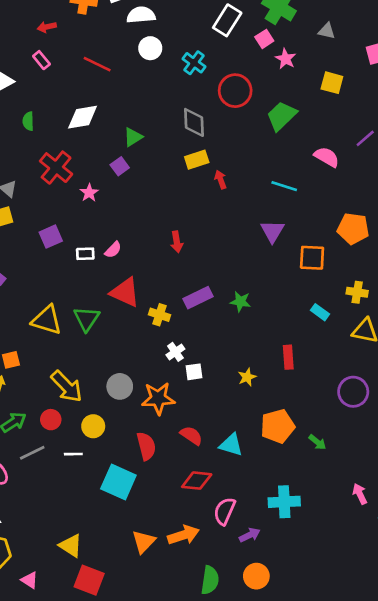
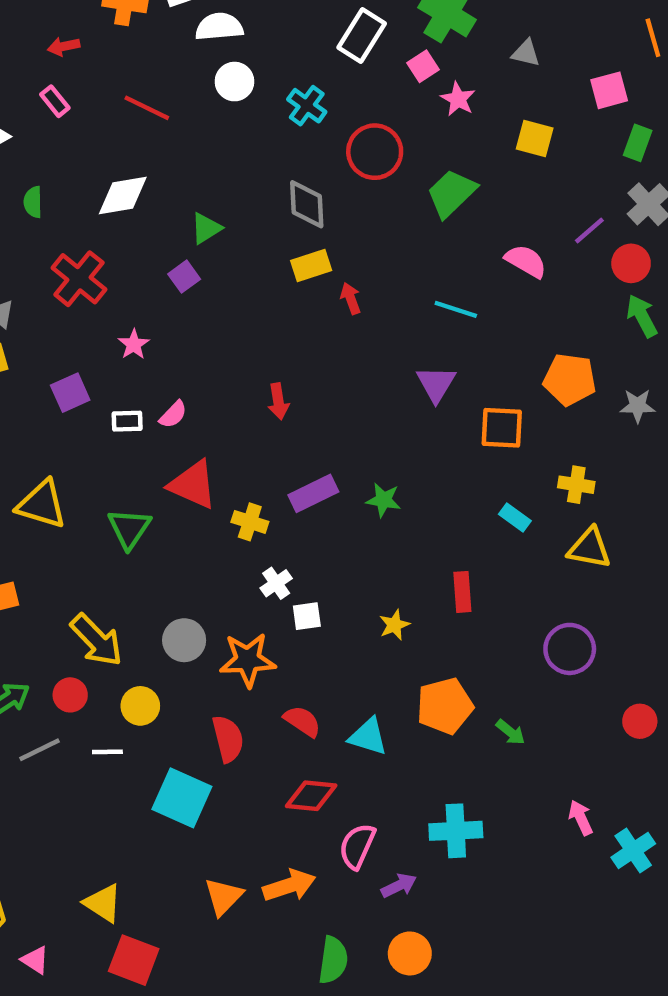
pink star: (89, 193) -> (134, 344), moved
yellow triangle: (47, 320) -> (42, 504), moved

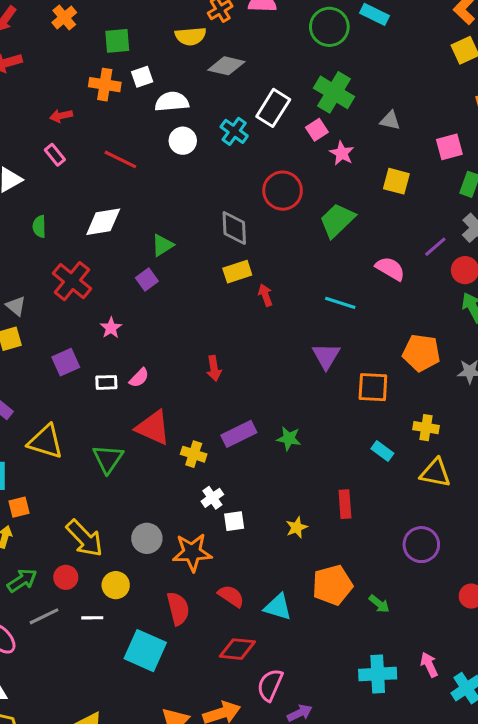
cyan cross: (307, 106) -> (234, 131), moved
cyan cross: (456, 831) -> (378, 674), moved

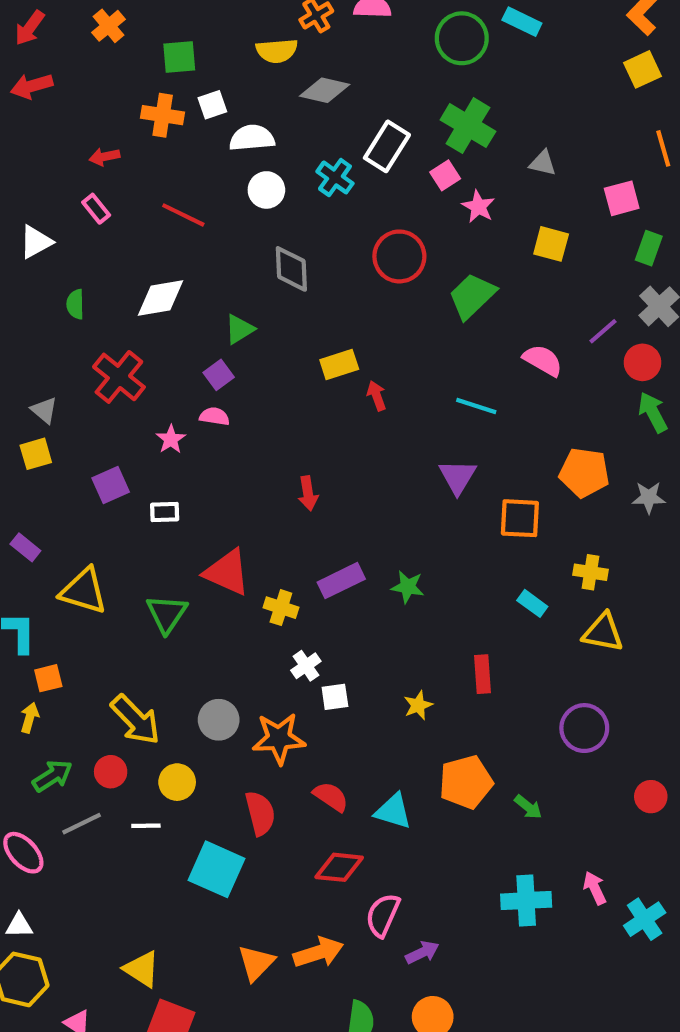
gray diamond: (234, 228) -> (291, 269), moved
pink semicircle: (139, 378) -> (214, 416), moved, turned -125

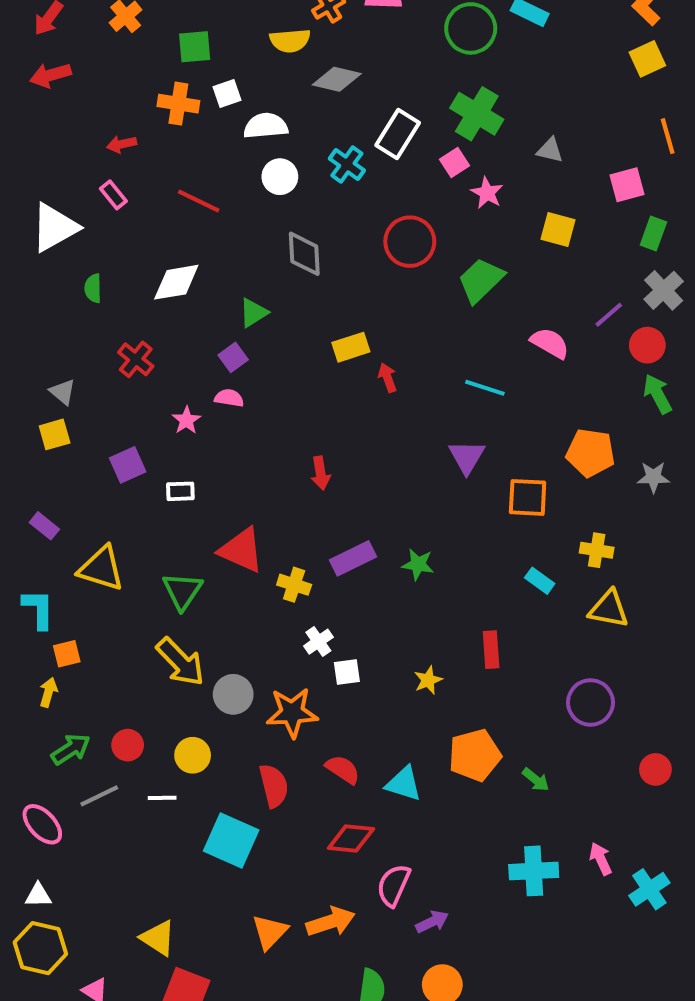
white triangle: (36, 242) -> (55, 227), size x1.5
red cross: (119, 377) -> (136, 359), size x0.7
yellow arrow: (136, 720) -> (180, 662), moved

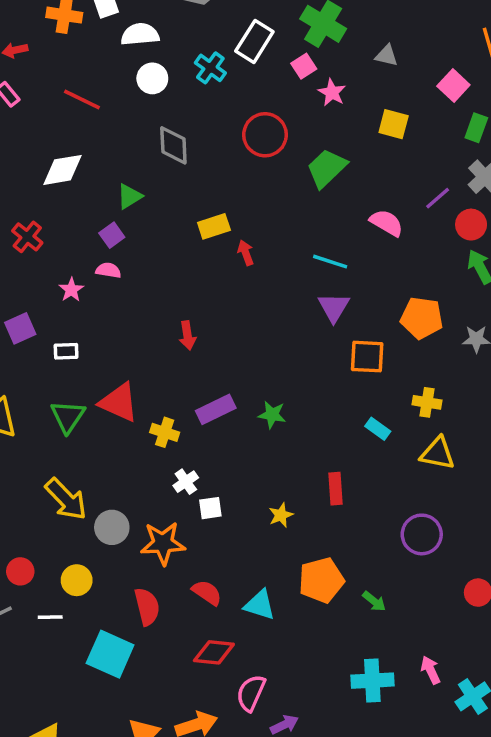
pink square: (627, 185) -> (453, 85), turned -32
purple triangle: (467, 457) -> (334, 307), moved
green triangle: (182, 591) -> (68, 416), moved

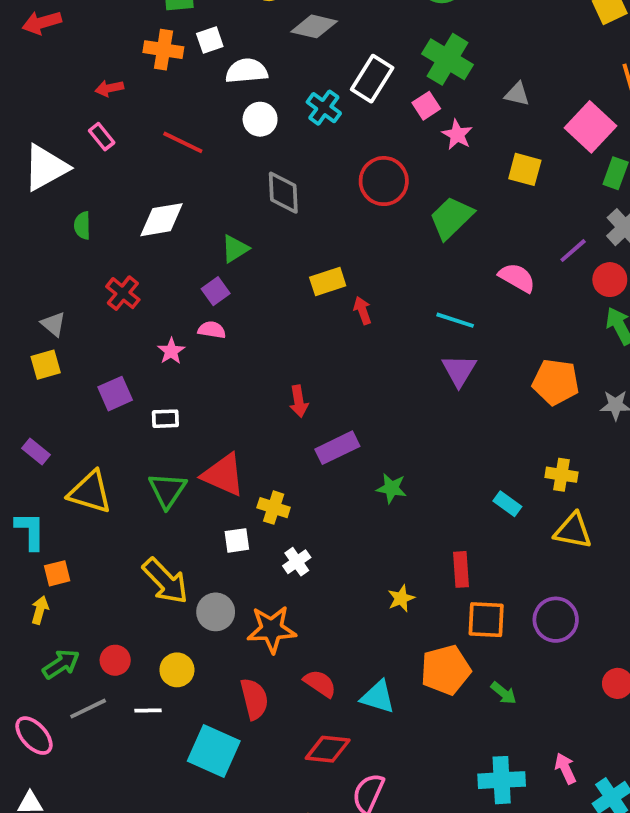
pink square: (453, 85) -> (590, 127), size x1.4
orange square: (367, 357) -> (486, 620), moved
purple rectangle: (216, 409) -> (337, 448), moved
white square: (210, 508) -> (237, 540), moved

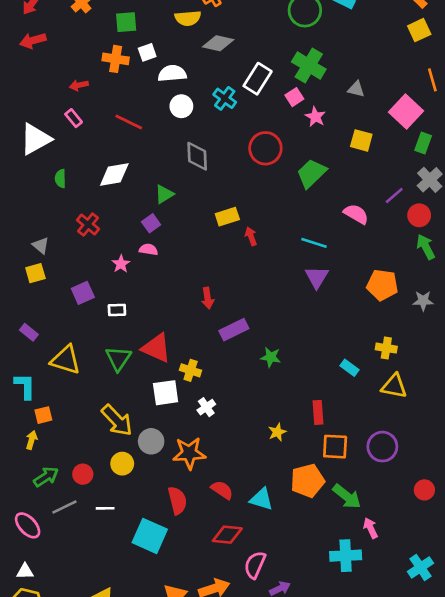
white square: (237, 540) -> (166, 393), size x1.5
yellow circle: (177, 670) -> (122, 464), moved
green arrow: (504, 693) -> (347, 496), size x1.6
pink arrow: (565, 768) -> (371, 528), moved

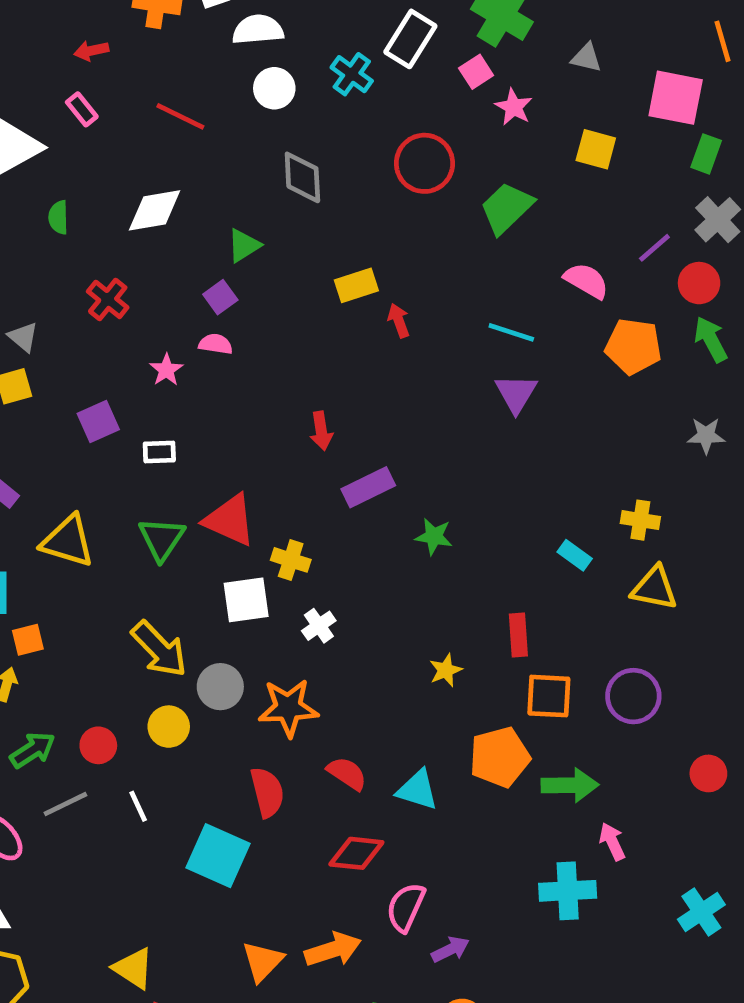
pink square: (406, 111) -> (676, 98), turned -32
orange pentagon: (382, 285) -> (633, 346), moved
green arrow: (347, 496) -> (570, 785), turned -40
white line: (105, 508) -> (138, 806), turned 66

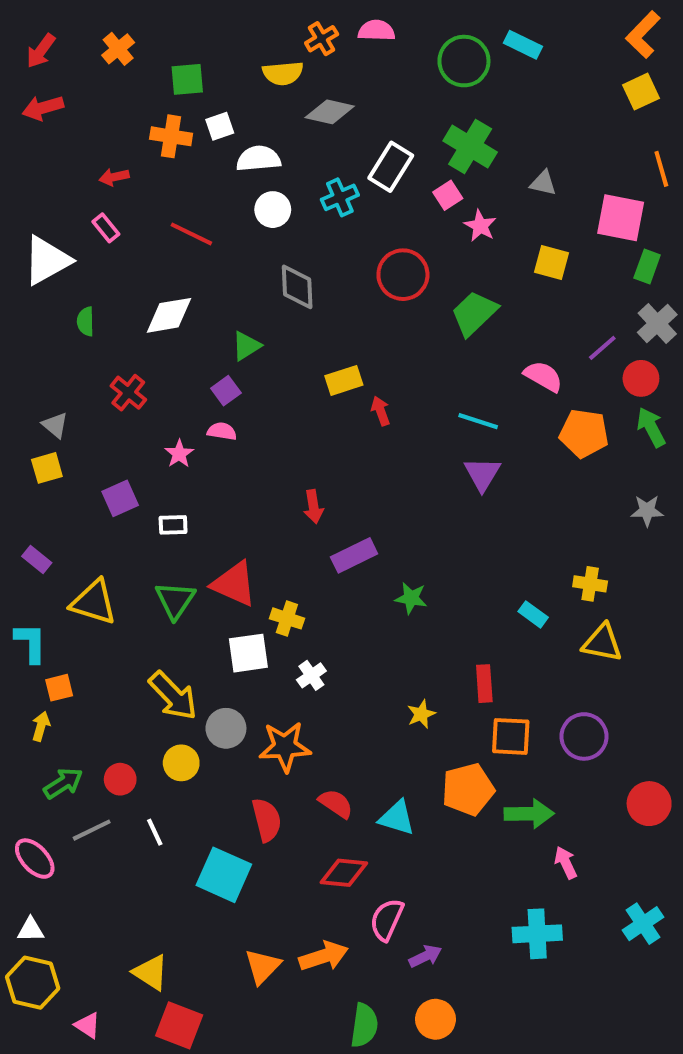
cyan cross: (352, 74) -> (340, 197), turned 30
red circle: (708, 773) -> (649, 804), size x1.4
cyan cross: (568, 891) -> (537, 934), moved

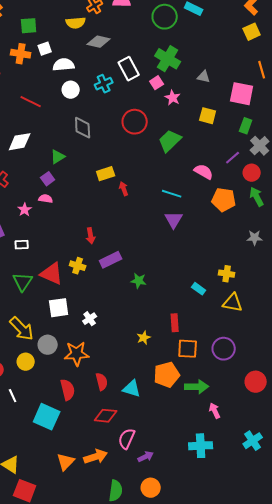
white rectangle: (391, 167) -> (129, 69), turned -60
green rectangle: (647, 267) -> (246, 126), moved
yellow cross: (287, 618) -> (78, 266), moved
red semicircle: (336, 804) -> (102, 382), turned 42

